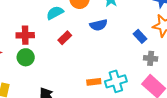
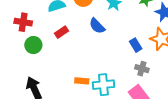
blue semicircle: (98, 25) -> (97, 26), turned 48
green circle: (26, 57) -> (33, 45), moved

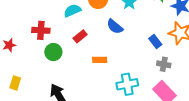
orange rectangle: (82, 81) -> (100, 60), moved

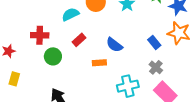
blue semicircle: (115, 27) -> (114, 45), moved
gray cross: (164, 64) -> (156, 67), moved, turned 32
yellow rectangle: (15, 83) -> (14, 79), moved

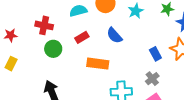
blue semicircle: (114, 45) -> (114, 35), moved
orange rectangle: (99, 63) -> (98, 64), size x1.5

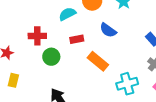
red rectangle: (82, 37) -> (77, 39), turned 32
orange rectangle: (98, 64) -> (98, 61), turned 45

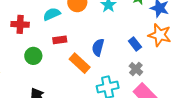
blue semicircle: (108, 30) -> (98, 47), moved, turned 66
red cross: (37, 36) -> (20, 24), moved

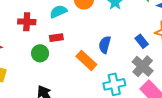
red rectangle: (60, 40) -> (56, 38), moved
gray cross: (136, 69) -> (143, 66), size x1.5

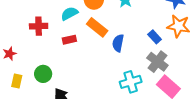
green circle: (40, 53) -> (43, 74), moved
orange rectangle: (86, 60) -> (97, 27), moved

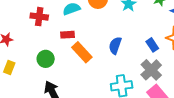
orange rectangle: (97, 27) -> (82, 52), moved
green circle: (43, 74) -> (46, 59), moved

